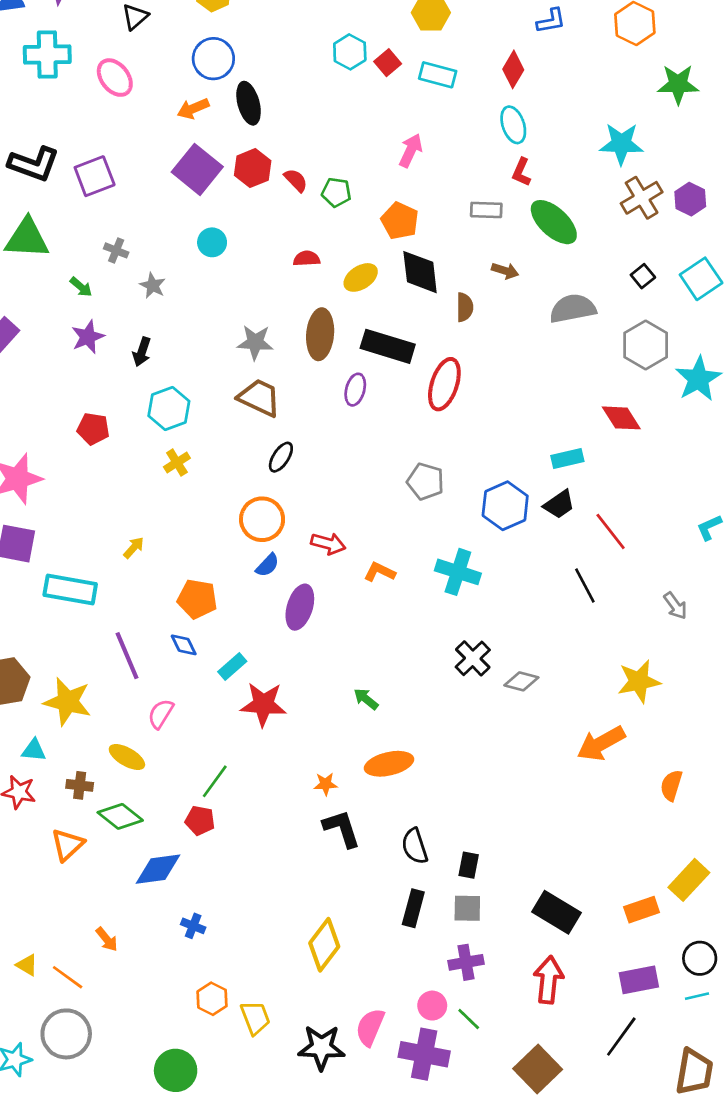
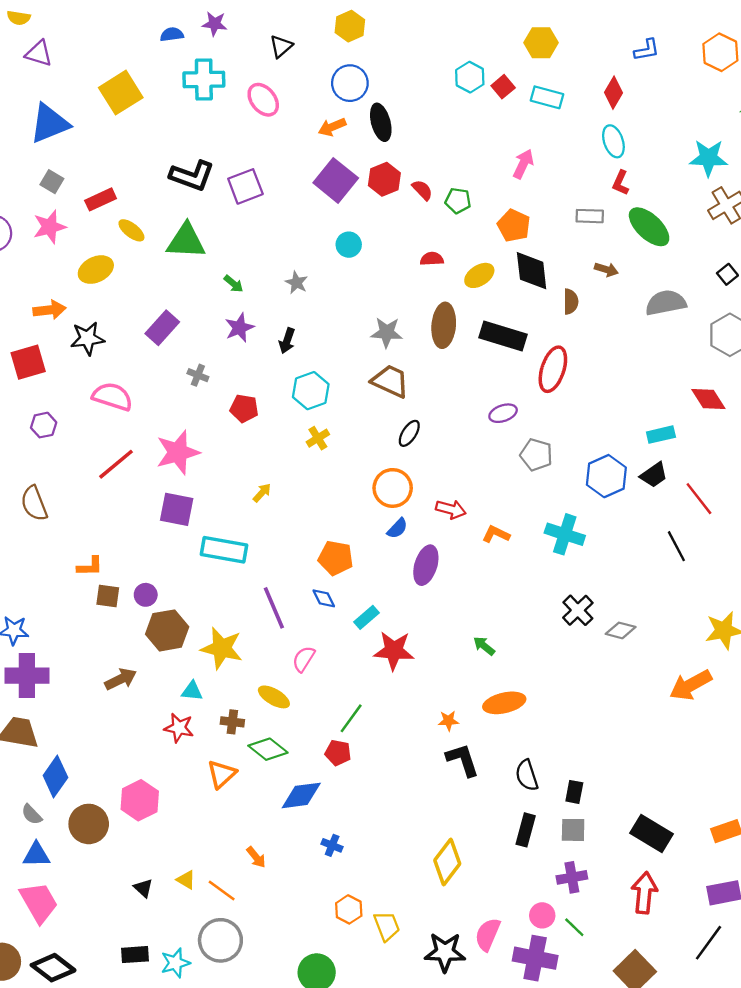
gray cross: (116, 250) -> (198, 375), moved
purple ellipse: (355, 390) -> (503, 413), moved, turned 56
yellow arrow: (134, 548) -> (262, 493), moved

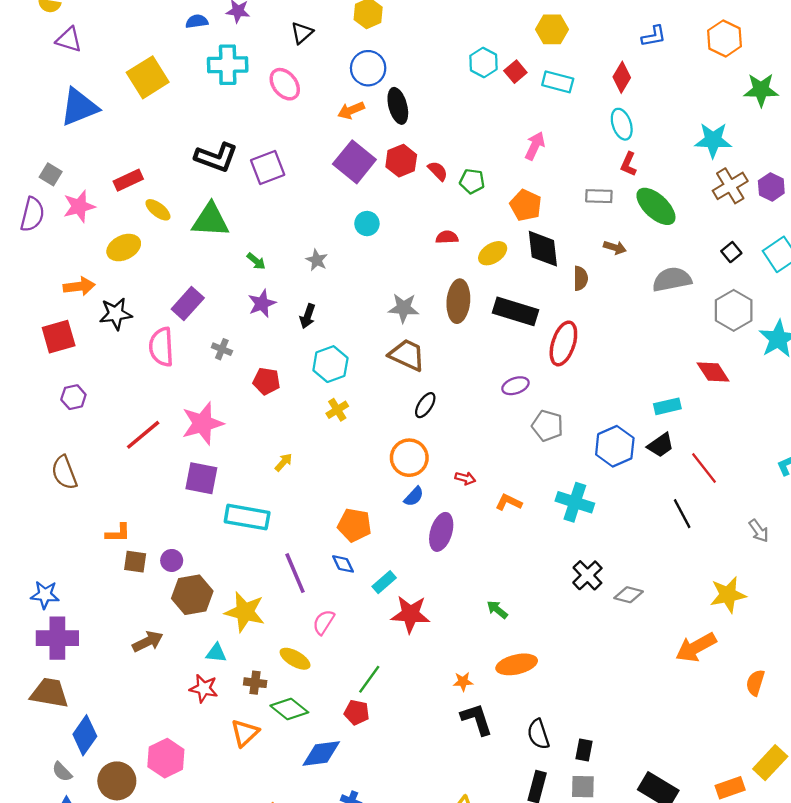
gray square: (52, 182) -> (51, 174), moved
pink semicircle: (112, 397) -> (161, 347), moved, turned -111
red arrow: (451, 509) -> (465, 478), size x0.7

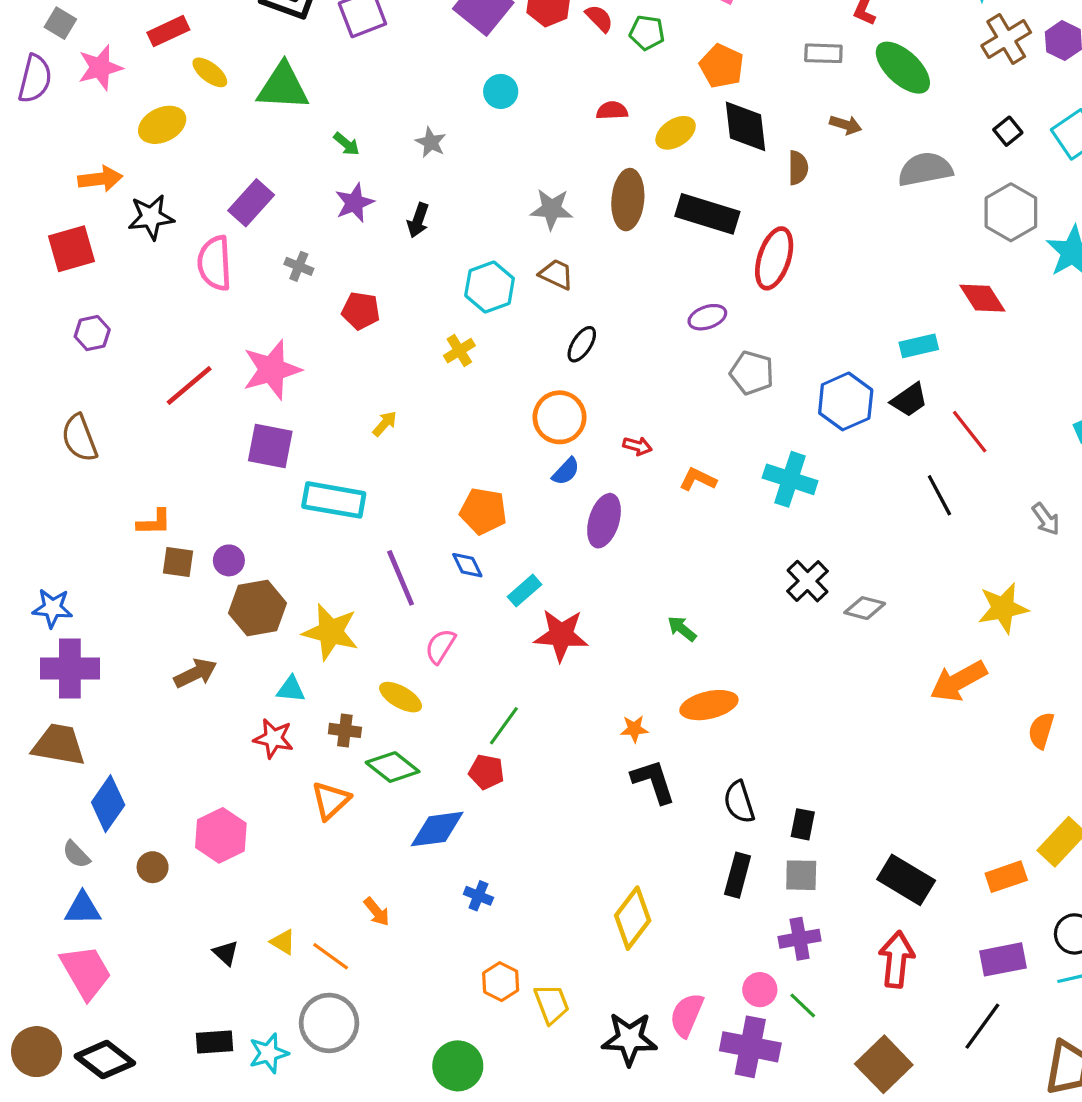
brown trapezoid: (407, 355) -> (556, 274), size x0.7
cyan hexagon: (330, 364) -> (490, 287), moved
brown circle: (117, 781) -> (153, 867), size x0.6

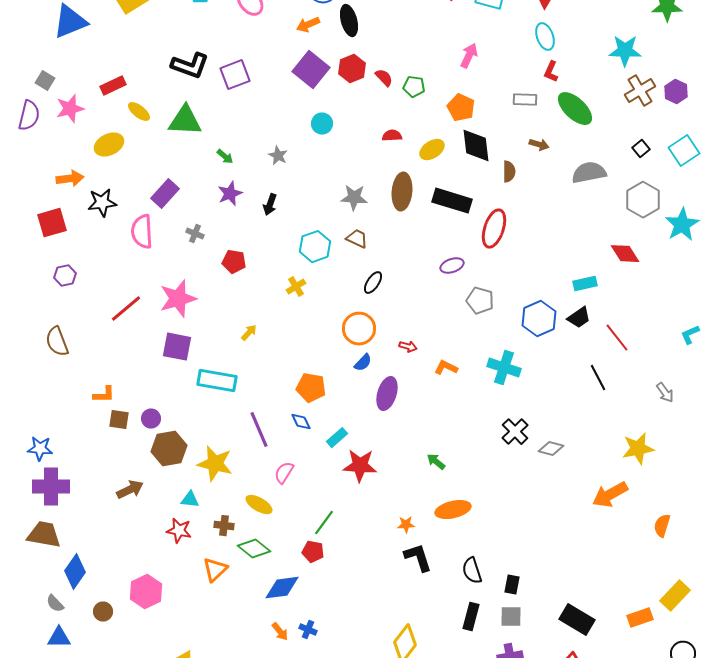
orange arrow: (377, 912) -> (280, 632), moved

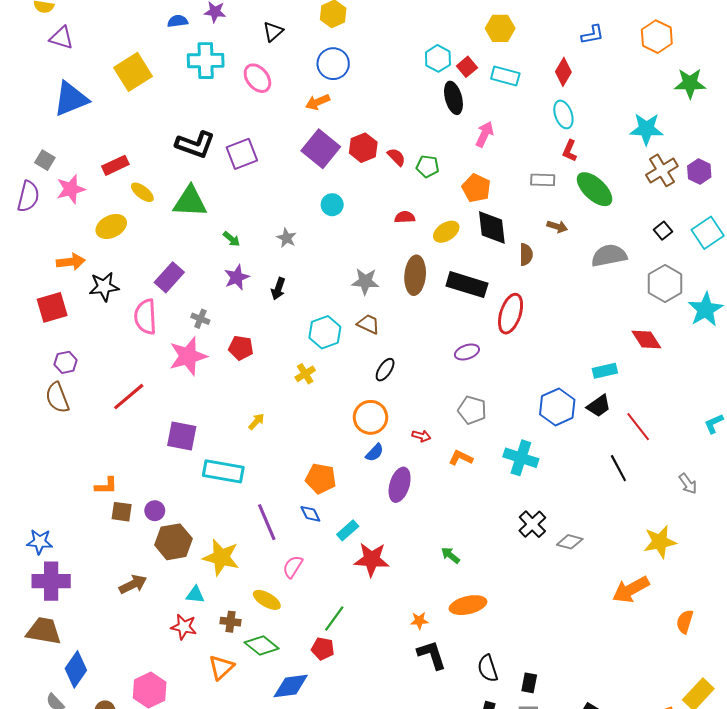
black ellipse: (349, 21) -> (453, 98), moved
pink star: (178, 299) -> (188, 356), moved
gray pentagon: (480, 301) -> (472, 410), moved
brown semicircle: (57, 342) -> (57, 398), moved

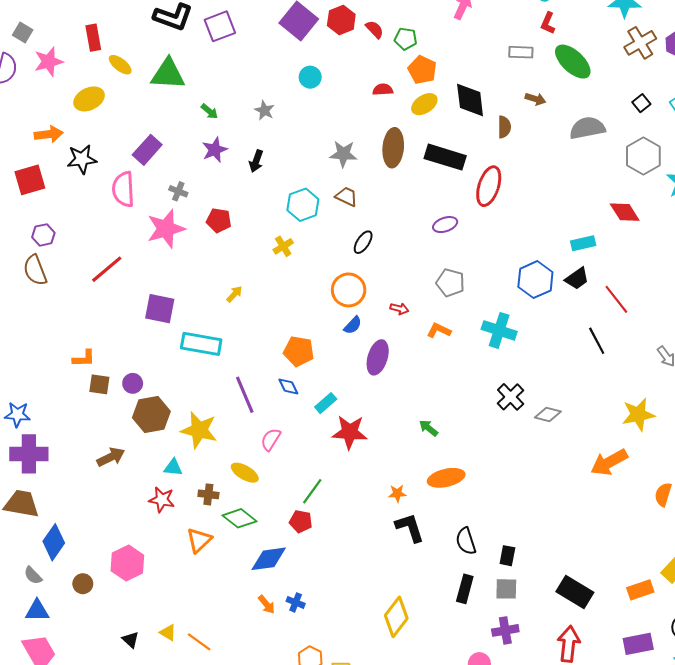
red rectangle: (115, 165) -> (93, 38), turned -75
orange pentagon: (476, 188) -> (422, 70), moved

